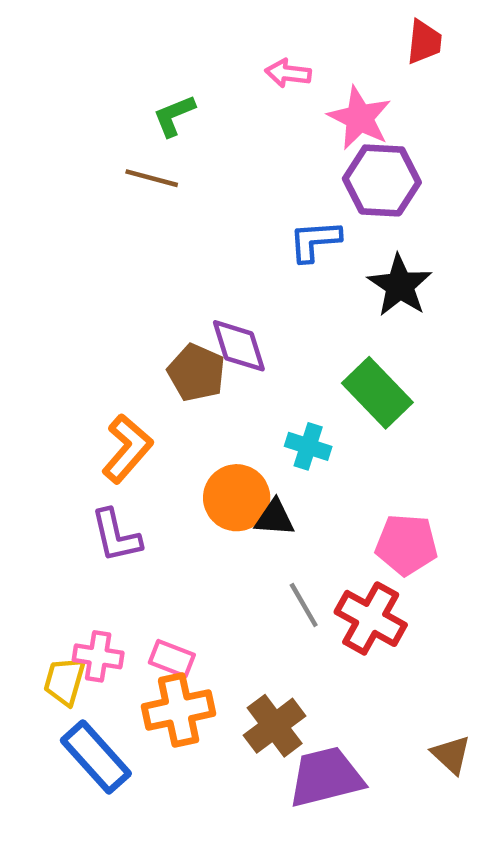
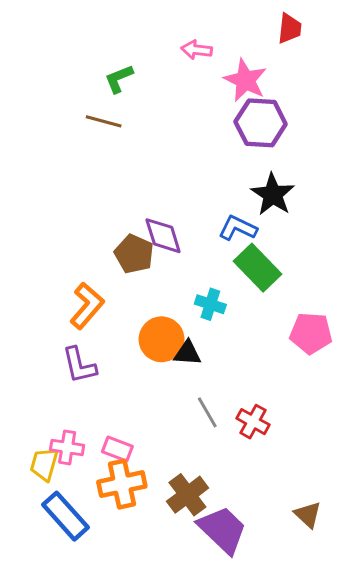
blue L-shape: (315, 241) -> (238, 228), moved, turned 30
pink pentagon: (406, 545) -> (311, 333), moved
red cross: (371, 618) -> (253, 422), size x0.7
purple trapezoid: (326, 777) -> (222, 530), turned 58

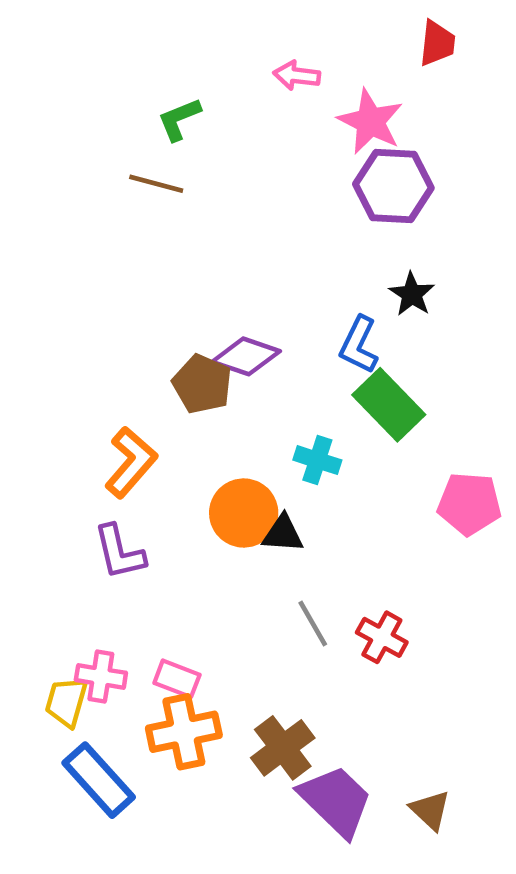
black star: (273, 195) -> (412, 294), size x0.7
blue L-shape: (238, 228) -> (359, 345), turned -90
purple diamond: (163, 236) -> (246, 356), turned -54
brown triangle: (308, 515) -> (430, 810), moved

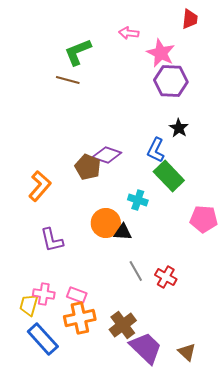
green L-shape: (179, 119) -> (78, 52), size x1.4
orange L-shape: (131, 462) -> (40, 186), moved

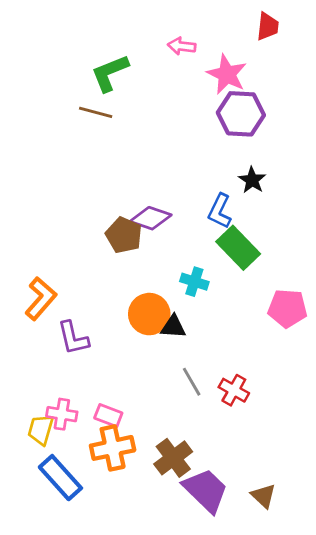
orange L-shape: (40, 186) -> (41, 299), moved

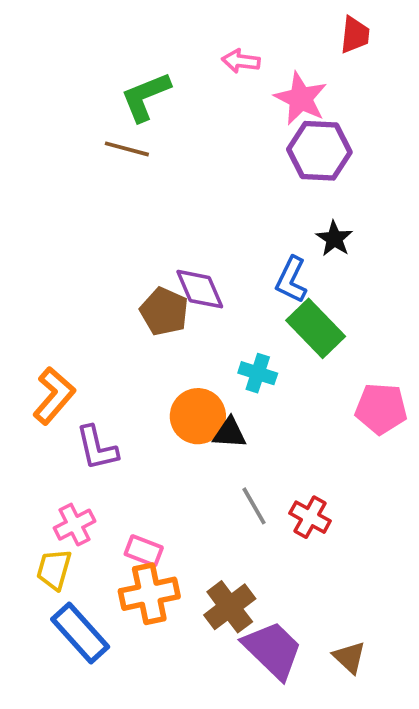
purple diamond: (151, 218) -> (200, 289), turned 48
pink cross: (62, 414) -> (75, 525), moved, turned -36

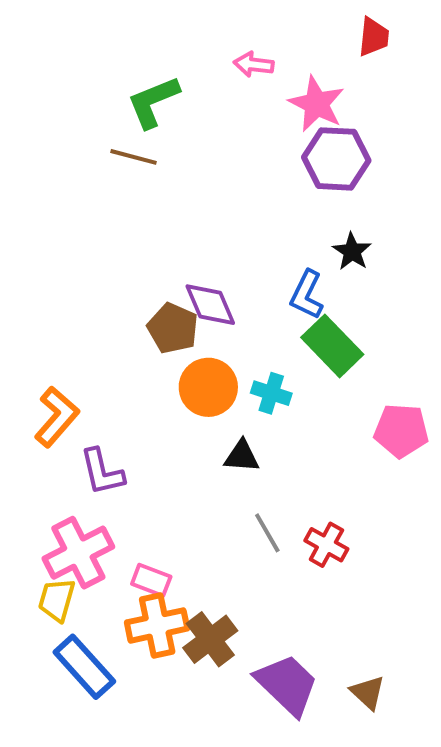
orange circle: (198, 416) -> (208, 387), moved
pink cross: (75, 525) -> (78, 553), size x1.6
brown cross: (230, 607) -> (210, 639), moved

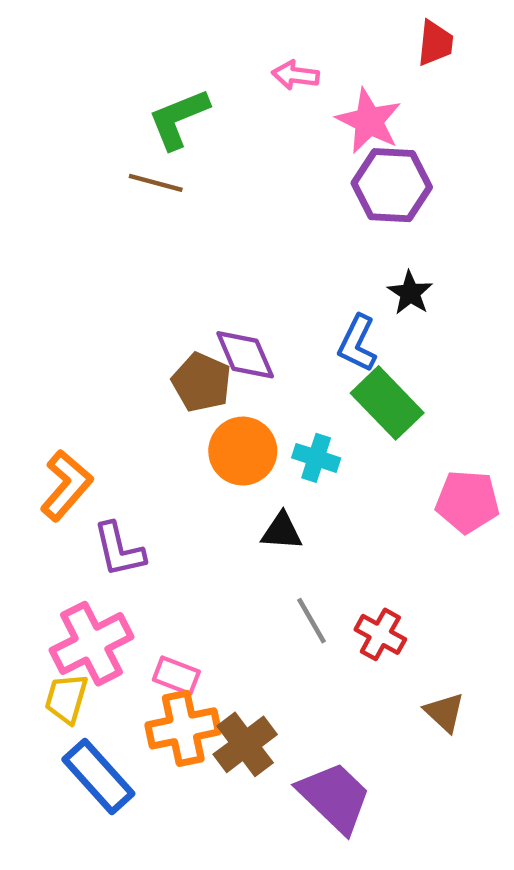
brown triangle: (368, 692) -> (444, 712), moved

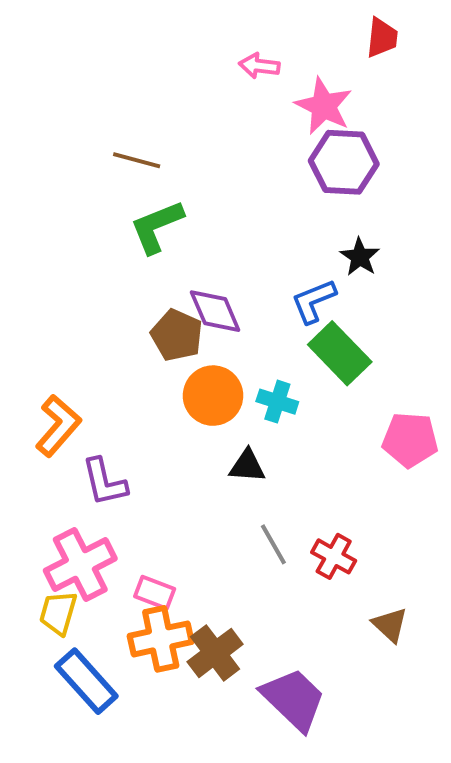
green L-shape: (179, 119) -> (157, 227), moved
blue L-shape: (357, 343) -> (314, 301), turned 42

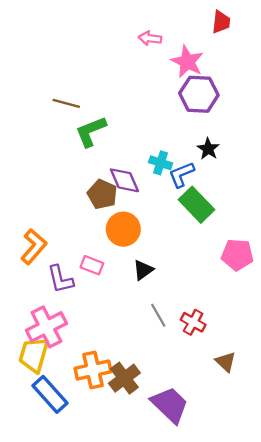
brown line: (137, 160) -> (66, 103), moved
cyan cross: (277, 402) -> (161, 163), moved
black triangle: (247, 466) -> (143, 270), turned -40
pink rectangle: (155, 593) -> (92, 265), moved
yellow trapezoid: (58, 613) -> (34, 355), size x1.4

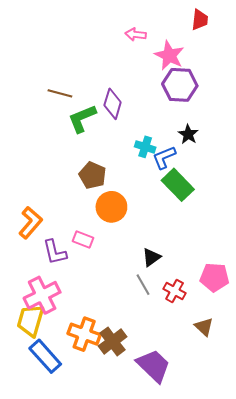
purple diamond: (124, 180) -> (113, 104), moved, turned 40
pink pentagon: (237, 255) -> (215, 277), moved
black triangle: (143, 270) -> (151, 257), moved
orange cross: (93, 370) -> (84, 334), turned 32

